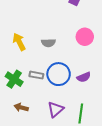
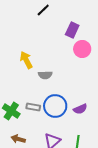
pink circle: (85, 37) -> (82, 49), moved
yellow arrow: (19, 42) -> (26, 60), moved

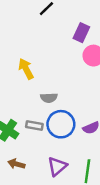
gray semicircle: (45, 75) -> (49, 98), moved

